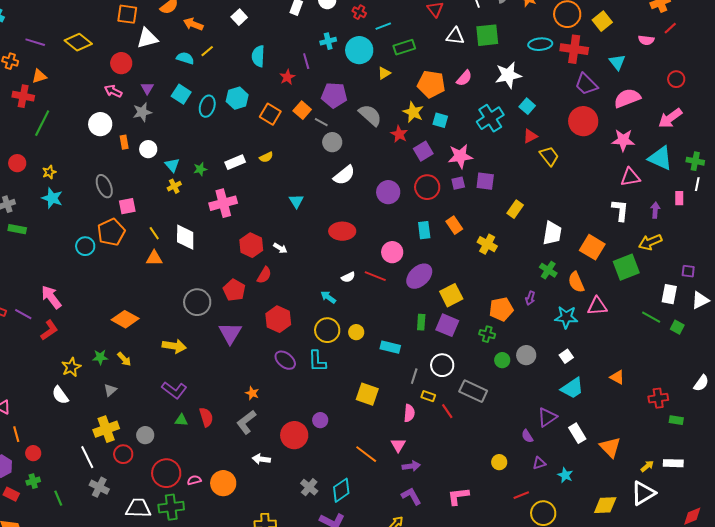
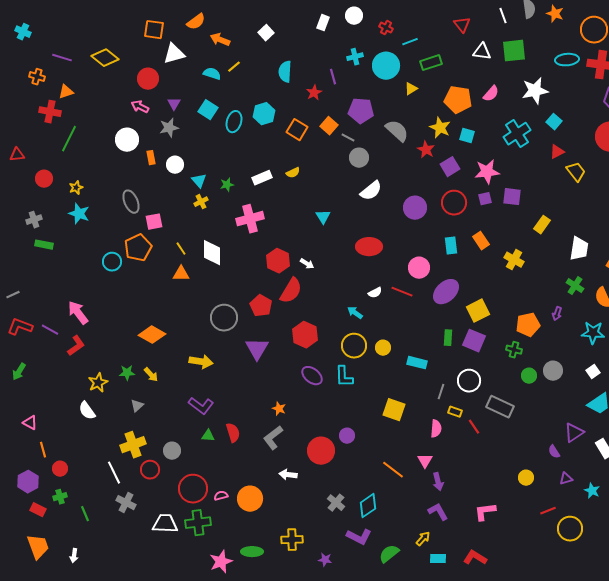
red semicircle: (264, 275) -> (291, 291), size x1.5
purple arrow: (411, 466) -> (438, 482), turned 84

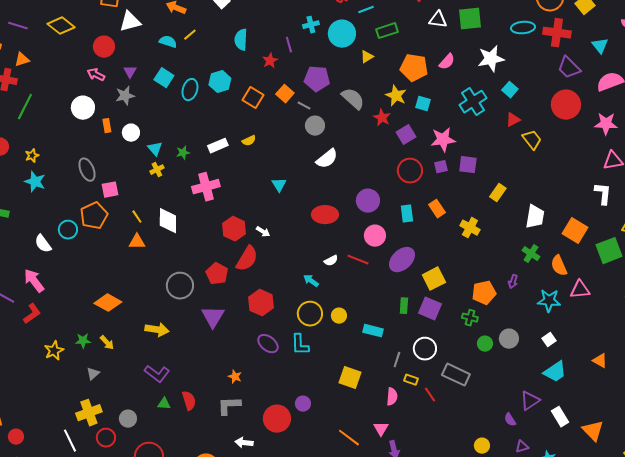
purple circle: (415, 208) -> (368, 201), moved
white semicircle: (87, 411) -> (43, 244), moved
gray L-shape: (273, 438) -> (229, 406), turned 35

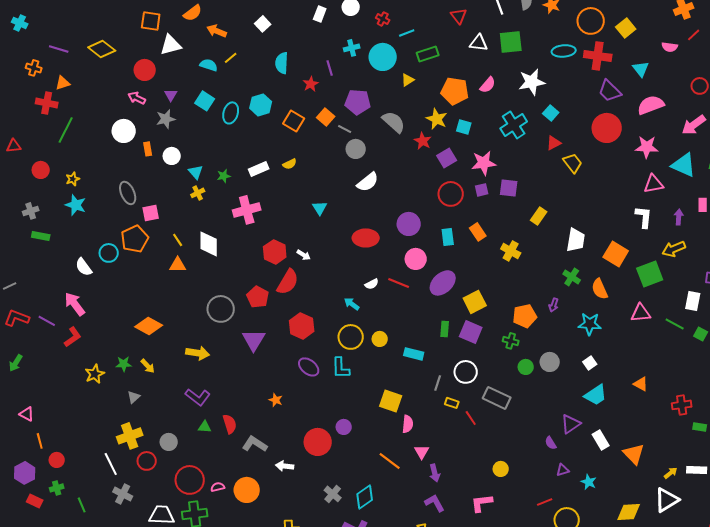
pink triangle: (580, 290) -> (641, 313), moved
pink semicircle: (392, 397) -> (408, 424), moved
gray L-shape: (229, 406) -> (255, 444), moved, turned 35
yellow circle: (482, 446) -> (501, 469), moved

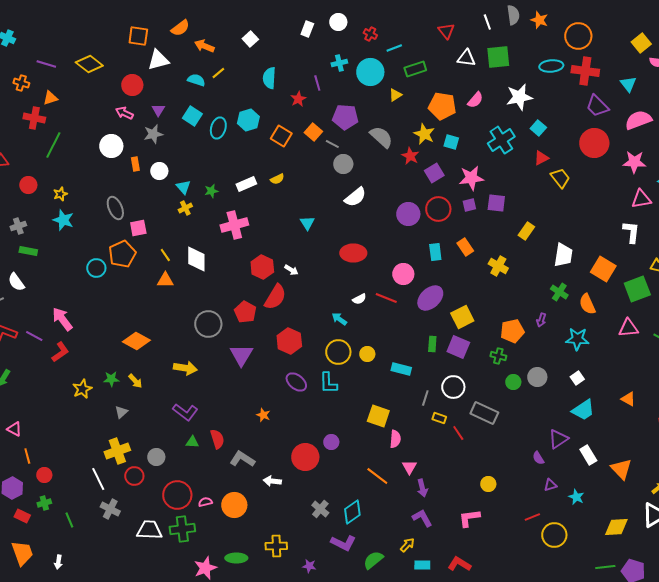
yellow square: (626, 28) -> (641, 43), moved
purple circle: (409, 224) -> (408, 214), moved
white semicircle: (84, 267) -> (16, 282), moved

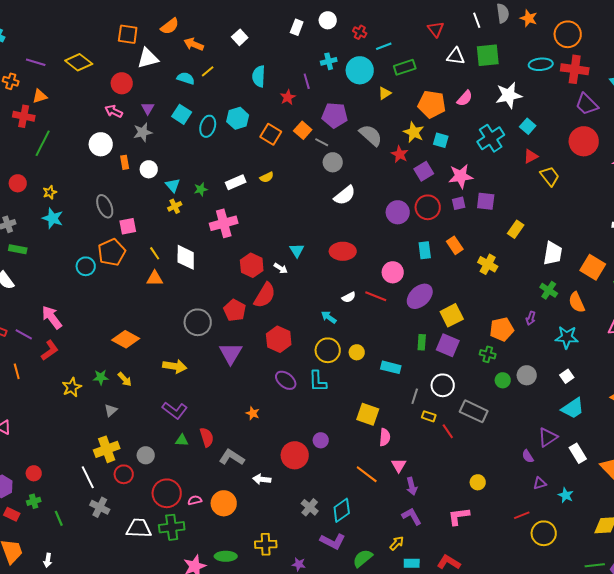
cyan triangle: (307, 223) -> (297, 250), moved
orange line: (27, 456) -> (17, 371), moved

